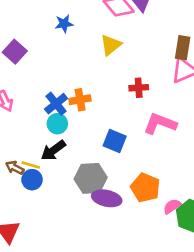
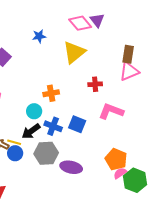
yellow triangle: (111, 45) -> (74, 52), size x1.4
blue cross: (56, 104) -> (53, 126), moved, turned -30
gray hexagon: (91, 178) -> (46, 153), moved
orange pentagon: (145, 188) -> (116, 159), moved

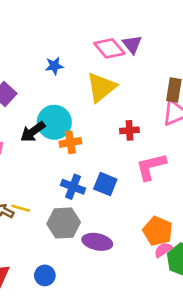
cyan circle: (34, 111) -> (54, 122), moved, size x1.6
pink L-shape: (111, 111) -> (151, 167), turned -35
black arrow: (31, 131) -> (33, 132), moved
blue circle: (15, 153) -> (45, 275), moved

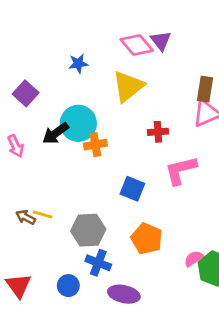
blue cross: (73, 187) -> (98, 263), moved
orange pentagon: (158, 231) -> (147, 239), moved
purple ellipse: (97, 242) -> (124, 294), moved

